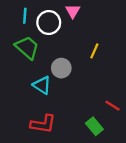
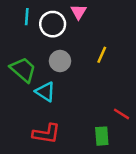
green trapezoid: (27, 48) -> (23, 70), moved
gray circle: (61, 68) -> (60, 61), moved
green rectangle: (94, 126) -> (102, 136), turned 36

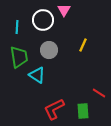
cyan line: (27, 17) -> (17, 27), moved
green trapezoid: (23, 70) -> (19, 57), turned 40
red L-shape: (46, 134) -> (54, 109), moved, turned 145

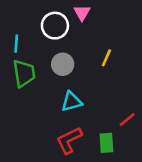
cyan line: (17, 27) -> (16, 44), moved
cyan triangle: (37, 75) -> (72, 102), moved, turned -48
red line: (99, 93) -> (127, 120), turned -72

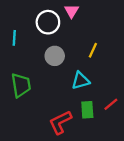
green trapezoid: (24, 73) -> (21, 85), moved
cyan triangle: (72, 102) -> (81, 81), moved
green rectangle: (106, 143) -> (87, 110), moved

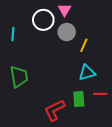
gray circle: (55, 56) -> (67, 32), moved
cyan triangle: (81, 81) -> (87, 73), moved
red line: (111, 104) -> (100, 94), turned 40

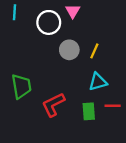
gray circle: (67, 32) -> (69, 50), moved
cyan line: (13, 34) -> (15, 12), moved
red L-shape: (54, 110) -> (53, 105), moved

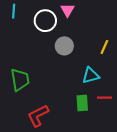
yellow line: (94, 51) -> (104, 47), moved
red L-shape: (53, 105) -> (38, 116), moved

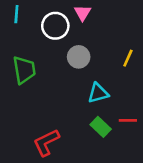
cyan triangle: (91, 75) -> (98, 93), moved
green trapezoid: (20, 80) -> (24, 70), moved
green rectangle: (82, 103) -> (101, 127), turned -42

